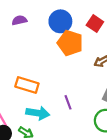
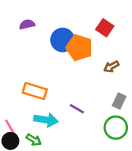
blue circle: (60, 21) -> (63, 40), moved
purple line: (68, 102) -> (77, 109), turned -40

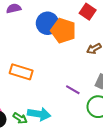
purple line: (77, 109) -> (73, 90), moved
cyan arrow: (46, 120) -> (39, 114), moved

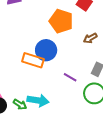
blue circle: (47, 23) -> (46, 50), moved
orange rectangle: (21, 72) -> (33, 60), moved

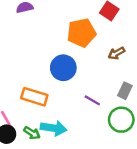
orange pentagon: (61, 21) -> (81, 33), turned -30
orange rectangle: (33, 60) -> (34, 97), moved

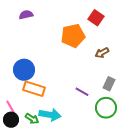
blue circle: (63, 68) -> (24, 70), moved

